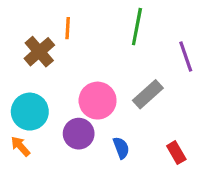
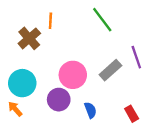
green line: (137, 27) -> (102, 20), turned -48
purple line: (186, 56) -> (136, 57), moved

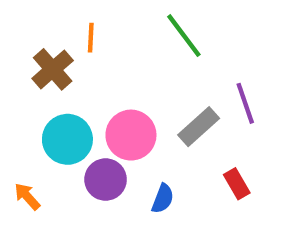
cyan circle: (22, 83) -> (67, 139), moved
blue semicircle: (90, 110) -> (163, 199), turned 42
red rectangle: (132, 114) -> (237, 184), moved

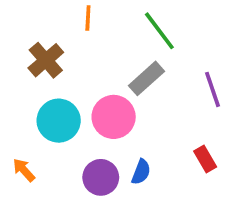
orange line: (91, 38) -> (88, 18), moved
gray rectangle: (199, 127) -> (147, 78), moved
purple circle: (106, 180) -> (101, 177), moved

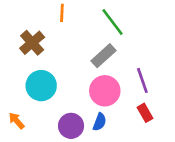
purple line: (212, 89) -> (142, 80), moved
pink circle: (114, 117) -> (105, 91), moved

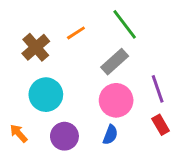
orange line: (62, 13) -> (76, 33), moved, turned 54
purple circle: (71, 126) -> (64, 136), moved

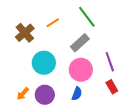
cyan circle: (46, 95) -> (44, 63), moved
orange arrow: (19, 133) -> (23, 94), moved, turned -96

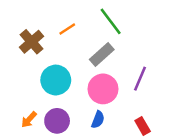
purple line: (110, 62) -> (140, 79), turned 42
red rectangle: (112, 87) -> (143, 126), moved

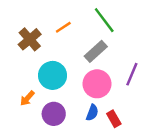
orange arrow: (29, 120) -> (27, 98), moved
red rectangle: (143, 126) -> (114, 119), moved

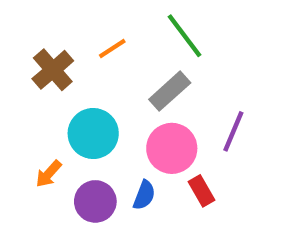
blue semicircle: (92, 113) -> (144, 195), moved
red rectangle: (114, 119) -> (202, 191), moved

